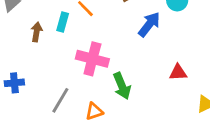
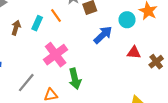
pink cross: (92, 59) -> (56, 55), turned 30
red triangle: (178, 72) -> (134, 52), moved

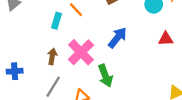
brown arrow: (16, 28) -> (52, 56), moved
blue arrow: (103, 35) -> (117, 38), moved

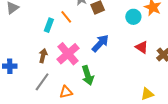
red triangle: (166, 39) -> (142, 47), turned 32

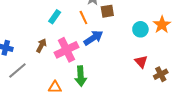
orange line: (66, 17) -> (83, 17), moved
blue arrow: (100, 43) -> (93, 38), moved
gray line: (42, 82) -> (17, 70), moved

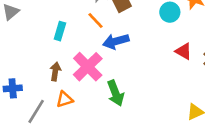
blue arrow: (93, 38) -> (116, 41), turned -144
orange triangle: (55, 87) -> (65, 99), moved

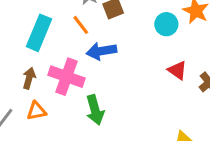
cyan rectangle: (60, 31) -> (39, 33), size x1.6
pink cross: (88, 67) -> (67, 77), turned -32

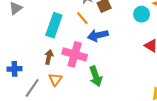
orange triangle: (36, 111) -> (55, 79), turned -40

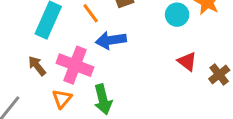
brown arrow: (49, 57) -> (37, 66), turned -56
orange triangle: (55, 79) -> (62, 99), moved

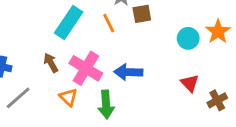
blue arrow: (111, 40) -> (128, 72), moved
orange triangle: (62, 99) -> (68, 97), turned -36

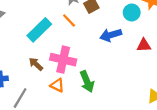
cyan rectangle: (69, 23) -> (39, 30), turned 30
blue arrow: (128, 72) -> (111, 35), moved
red triangle: (190, 83) -> (144, 45), turned -32

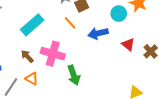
orange line: (69, 21) -> (70, 23), moved
red triangle: (144, 45) -> (128, 45), turned 40
orange triangle: (57, 85) -> (32, 79), moved

